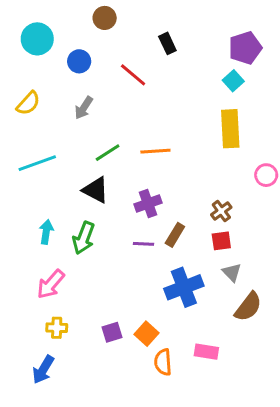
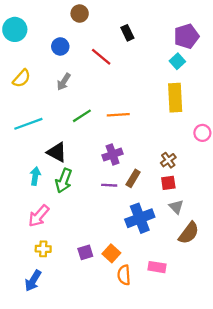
cyan circle: (37, 39) -> (15, 29), moved
black triangle: (96, 190) -> (57, 152), moved

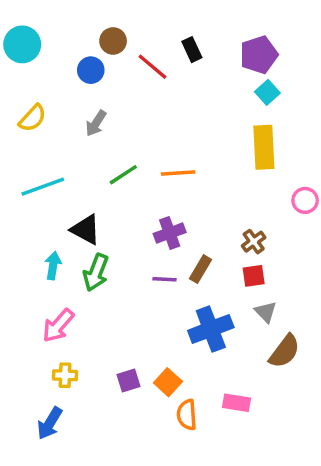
brown circle: (80, 14) -> (113, 41), moved
purple pentagon: (186, 36) -> (259, 55), moved
red line: (101, 57) -> (152, 67), moved

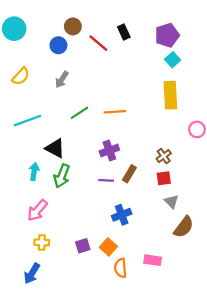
blue cross: (211, 329) -> (122, 215), moved, size x0.7

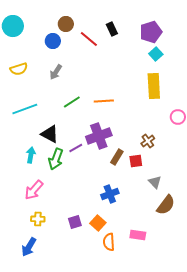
yellow semicircle: (21, 76) -> (19, 69), turned 30
purple cross: (109, 150) -> (99, 136), size x1.4
red square: (164, 178) -> (136, 161), moved
purple line: (106, 180) -> (76, 148), moved, turned -32

